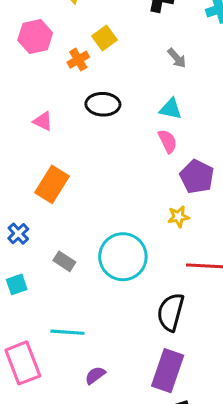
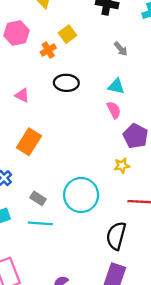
cyan line: (67, 332) -> (40, 223), moved

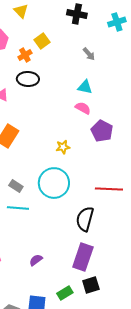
black ellipse: (66, 83) -> (28, 79), moved
pink semicircle: (114, 110) -> (83, 108), turned -35
yellow star: (122, 166) -> (63, 147), moved

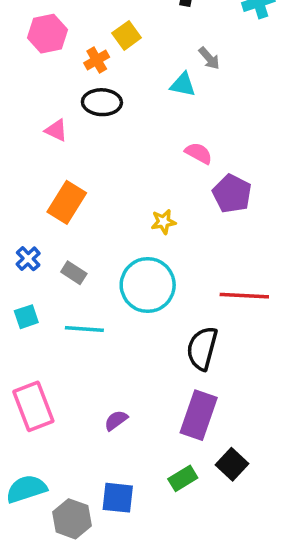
cyan triangle: (85, 87) -> (183, 85), moved
gray rectangle: (16, 186) -> (74, 273), moved
black square: (91, 285) -> (232, 464), moved, turned -30
green rectangle: (65, 293) -> (183, 478), moved

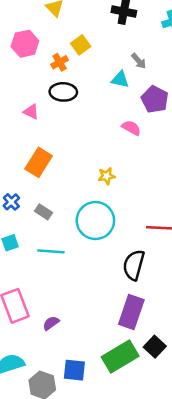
purple pentagon: (232, 194) -> (155, 99), moved
purple semicircle: (116, 420) -> (51, 323), moved
green rectangle: (183, 478) -> (120, 357), size x1.8

